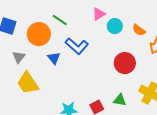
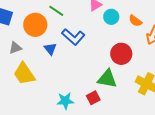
gray triangle: (19, 57) -> (15, 48), turned 32
green triangle: (120, 100) -> (107, 79), moved, size x1.5

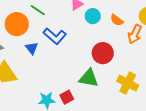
red square: (93, 98) -> (67, 97), moved

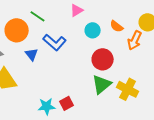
cyan circle: (93, 16) -> (93, 30), moved
green triangle: (89, 78) -> (102, 84), moved, turned -50

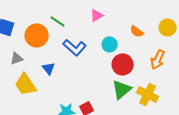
cyan circle: (93, 30) -> (110, 44), moved
orange arrow: (135, 40) -> (158, 59), moved
blue triangle: (32, 54) -> (49, 68), moved

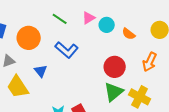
green line: (58, 21) -> (60, 19), moved
cyan circle: (110, 44) -> (107, 25), moved

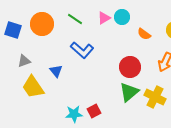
cyan circle: (107, 25) -> (122, 17), moved
orange circle: (29, 38) -> (42, 24), moved

